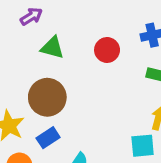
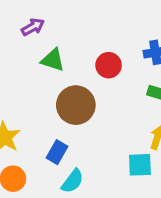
brown circle: (47, 97) -> (76, 105), moved
blue rectangle: (48, 138) -> (57, 152), moved, turned -30

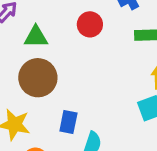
brown circle: (76, 105) -> (38, 78), moved

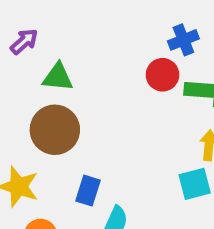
red circle: (90, 24) -> (163, 75), moved

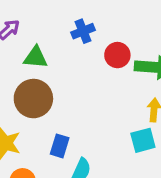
blue cross: (183, 40) -> (83, 31), moved

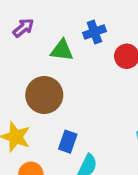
green triangle: (36, 57) -> (62, 50), moved

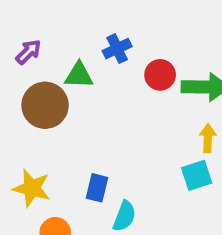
brown circle: (44, 95) -> (45, 105), moved

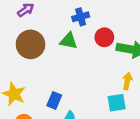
green triangle: (79, 75) -> (69, 41), moved

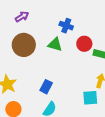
blue cross: (81, 17) -> (66, 26), turned 32
blue rectangle: (54, 100) -> (46, 87), moved

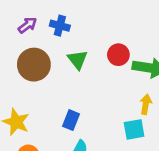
blue cross: (66, 26) -> (60, 26), moved
green triangle: (55, 44) -> (78, 60), turned 42

